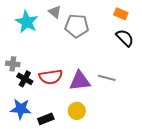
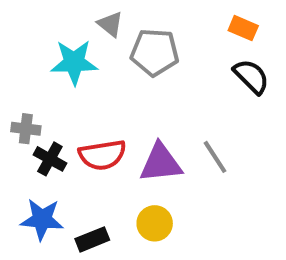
cyan star: (27, 22) -> (74, 62), moved, turned -30
gray line: (107, 78) -> (215, 157), turned 42

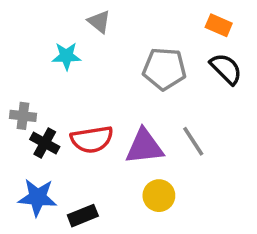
gray pentagon: (155, 52) -> (164, 69), moved
cyan star: (74, 62) -> (66, 56), size x0.7
yellow circle: (155, 223) -> (159, 196), moved

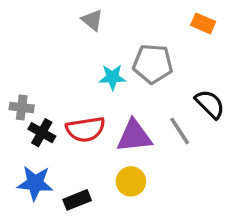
cyan star: (66, 56) -> (112, 77), moved
black semicircle: (226, 69) -> (210, 104), moved
yellow circle: (159, 196) -> (131, 181), moved

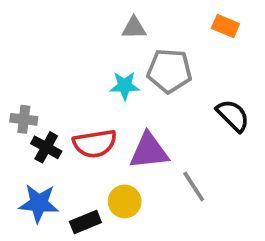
gray triangle: (92, 20) -> (134, 28), moved, turned -40
gray line: (180, 131) -> (194, 187), moved
yellow circle: (131, 181) -> (125, 201), moved

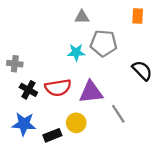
orange rectangle: (225, 26) -> (138, 16), turned 70
gray cross: (24, 119) -> (15, 64), moved

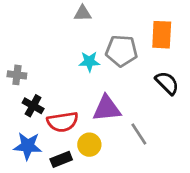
orange rectangle: (138, 16) -> (162, 35), moved, size x1.5
gray triangle: (82, 17) -> (83, 13), moved
red semicircle: (58, 88) -> (63, 122), moved

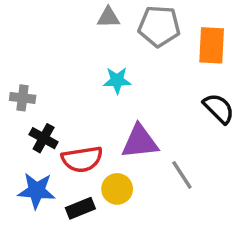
gray pentagon: (122, 51) -> (159, 26), moved

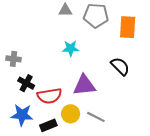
black semicircle: (219, 108) -> (120, 66), moved
gray line: (182, 175) -> (96, 117), moved, turned -30

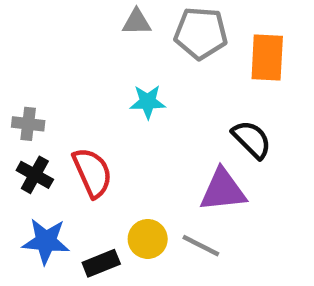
black cross: (26, 83) -> (35, 175), moved
purple triangle: (84, 85) -> (223, 190), moved
red semicircle: (49, 96) -> (92, 173), moved, turned -105

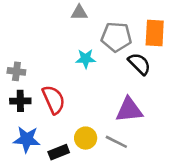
gray pentagon: (201, 33) -> (116, 37), moved
black semicircle: (252, 139) -> (139, 64), moved
black cross: (35, 175) -> (20, 101), turned -30

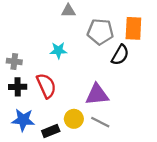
cyan star: (86, 59) -> (58, 50), moved
black semicircle: (139, 64) -> (120, 55), turned 75
purple triangle: (129, 110) -> (97, 95), moved

